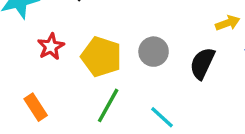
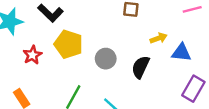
yellow pentagon: (101, 57) -> (68, 44), moved

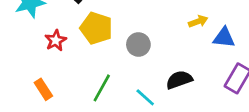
black semicircle: (141, 67) -> (179, 80), moved, turned 45

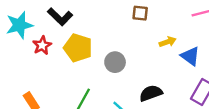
blue triangle: (224, 38) -> (190, 56), turned 30
red star: (56, 40) -> (42, 45), moved

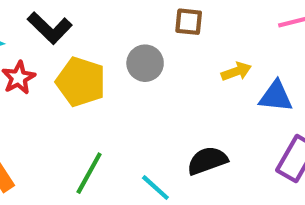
blue triangle: (190, 56) -> (276, 96), turned -30
gray circle: (115, 62) -> (145, 63), moved

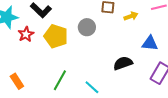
yellow arrow: (236, 71) -> (131, 16), moved
black semicircle: (207, 161) -> (123, 63), moved

